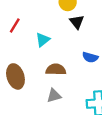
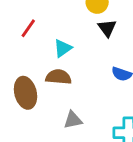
brown semicircle: (56, 70) -> (58, 77), moved

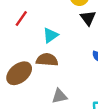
brown ellipse: (26, 93) -> (19, 73), turned 65

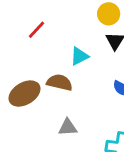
cyan triangle: (50, 35) -> (79, 56), moved

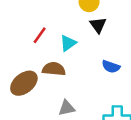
red line: (37, 30) -> (40, 35), moved

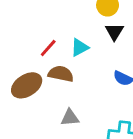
red line: (40, 35) -> (48, 48), moved

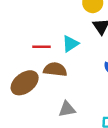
red line: (48, 48) -> (42, 47), turned 54

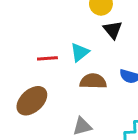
brown semicircle: (55, 69) -> (93, 81), moved

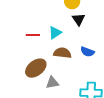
brown ellipse: (32, 101) -> (36, 68), moved

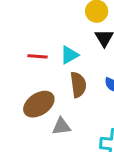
brown semicircle: (62, 53) -> (78, 85), turned 72

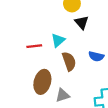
brown ellipse: (39, 104) -> (42, 82), turned -30

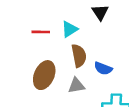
blue semicircle: (96, 56) -> (103, 68), moved
gray triangle: (63, 95) -> (76, 86), moved

